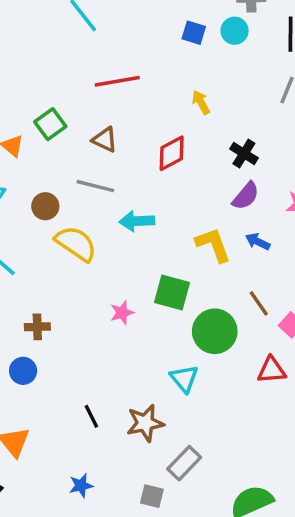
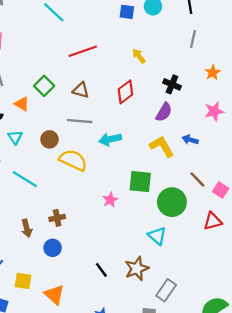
purple semicircle: (246, 196) -> (164, 112), moved

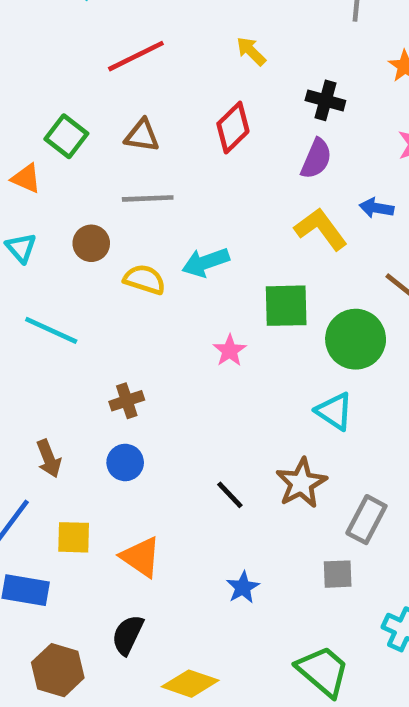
cyan arrow: (110, 139) -> (206, 262), moved
yellow semicircle: (73, 160) -> (145, 279), size x0.7
brown arrow: (27, 228) -> (49, 459), moved

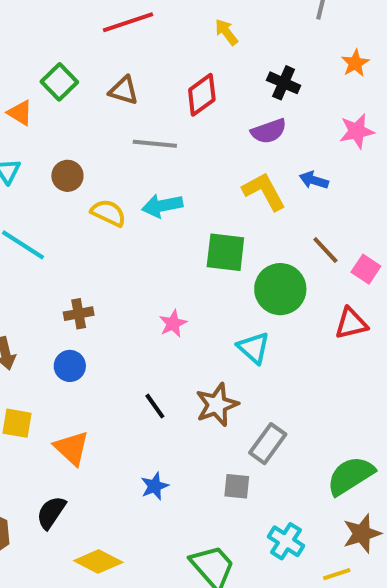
purple semicircle: (316, 159) -> (269, 131), turned 39
gray line: (148, 198) -> (155, 144), moved
pink star: (230, 351) -> (173, 324), moved

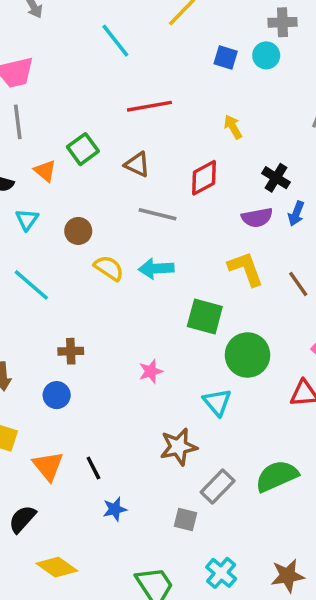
blue arrow: (314, 180) -> (296, 213), moved, turned -95
brown line: (325, 250) -> (298, 284), moved
black line: (155, 406) -> (93, 468), moved
green semicircle: (351, 476) -> (277, 476), moved

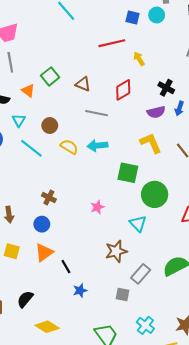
red line: (149, 106) -> (112, 43), moved
cyan line: (31, 285) -> (31, 148), moved
brown cross: (71, 351) -> (49, 197), turned 32
orange triangle: (48, 466) -> (44, 252), moved, turned 36

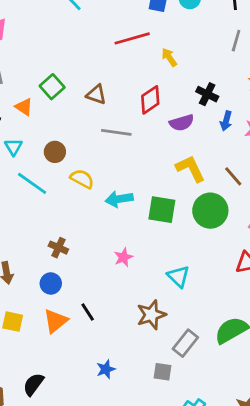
purple semicircle: (156, 112) -> (182, 123), moved
cyan arrow: (97, 146) -> (119, 199), moved
green circle: (155, 194) -> (210, 211), moved
black line: (66, 267) -> (88, 312), moved

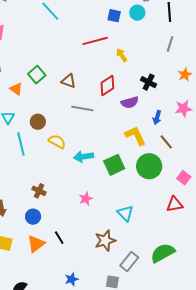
blue arrow: (226, 121) -> (157, 118), moved
cyan line: (32, 183) -> (21, 144), turned 40
green square: (162, 210) -> (114, 165), turned -35

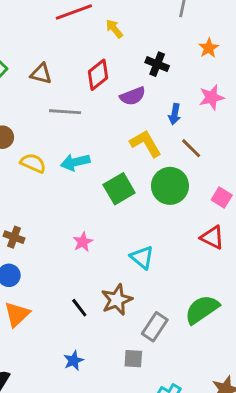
cyan arrow: (83, 157) -> (75, 162), moved
red triangle: (175, 204) -> (212, 237), turned 42
black line: (59, 238) -> (79, 308), moved

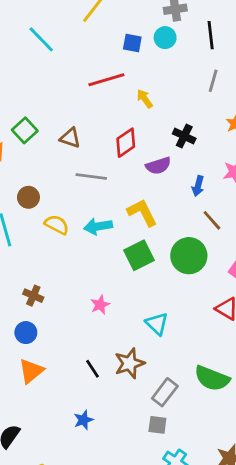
yellow L-shape: (146, 144) -> (142, 213), moved
green semicircle: (202, 309) -> (212, 378), turned -128
gray square: (133, 359) -> (157, 425), moved

